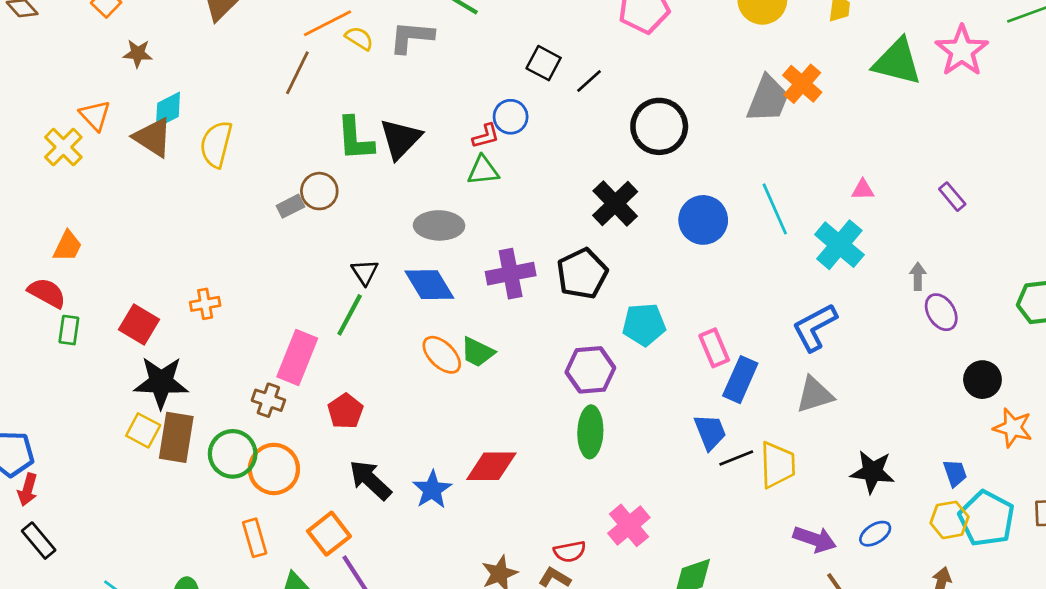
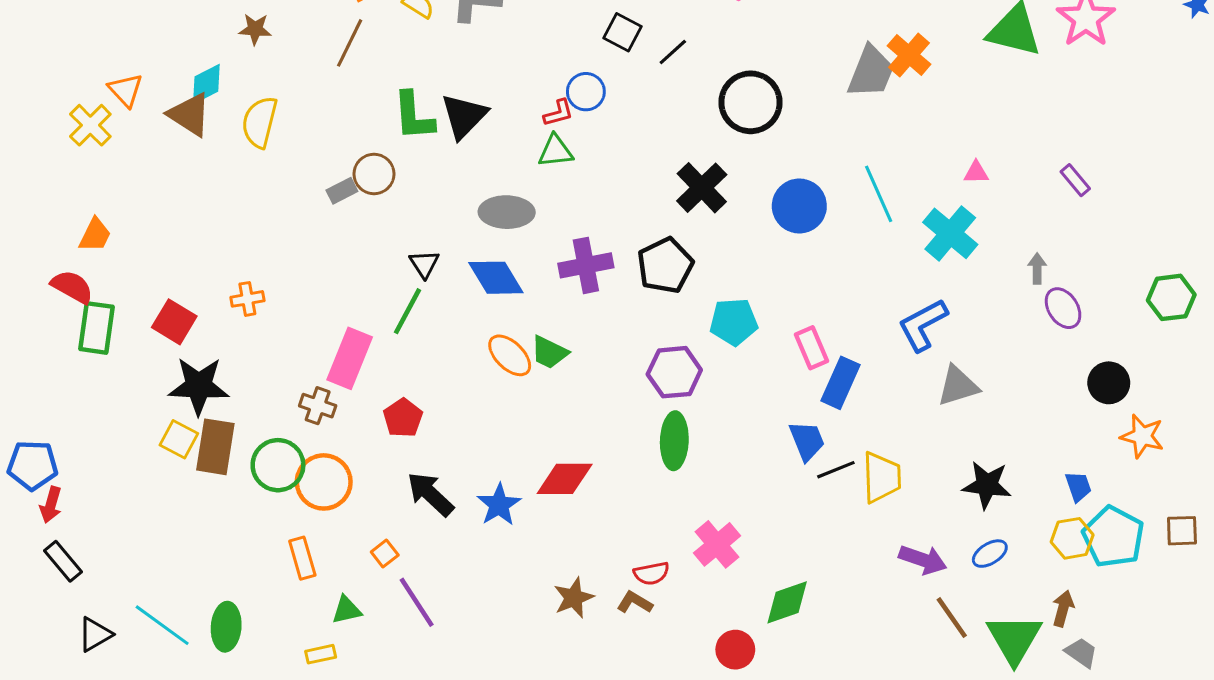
brown star: (138, 53) -> (255, 29), moved
green rectangle: (69, 330) -> (97, 328), size x1.6
gray triangle: (815, 395) -> (958, 386), moved
orange square: (329, 534) -> (385, 554), size x0.6

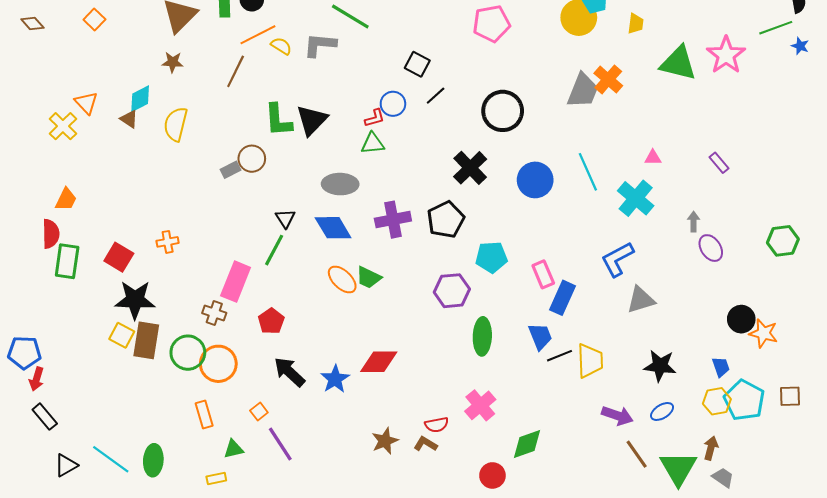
black line: (673, 52) -> (436, 96), moved
brown triangle: (190, 115) -> (129, 119), size x0.6
red semicircle: (72, 287) -> (51, 234), turned 60
black circle: (1109, 383) -> (741, 319), moved
green ellipse: (674, 441) -> (482, 336), moved

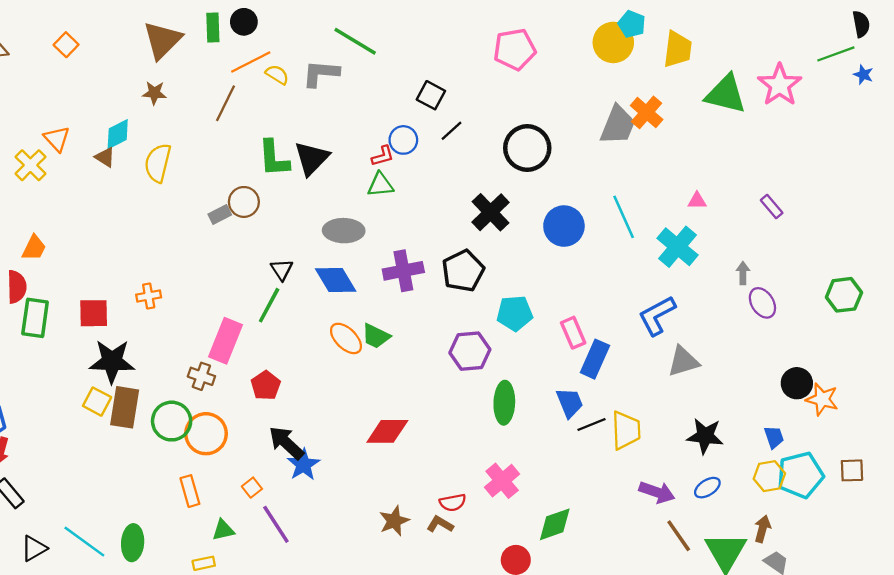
yellow trapezoid: (636, 24) -> (678, 49), size x1.6
red square: (119, 257) -> (94, 313), turned -32
blue star: (335, 379) -> (304, 465), moved
cyan pentagon: (744, 400) -> (800, 475), turned 30

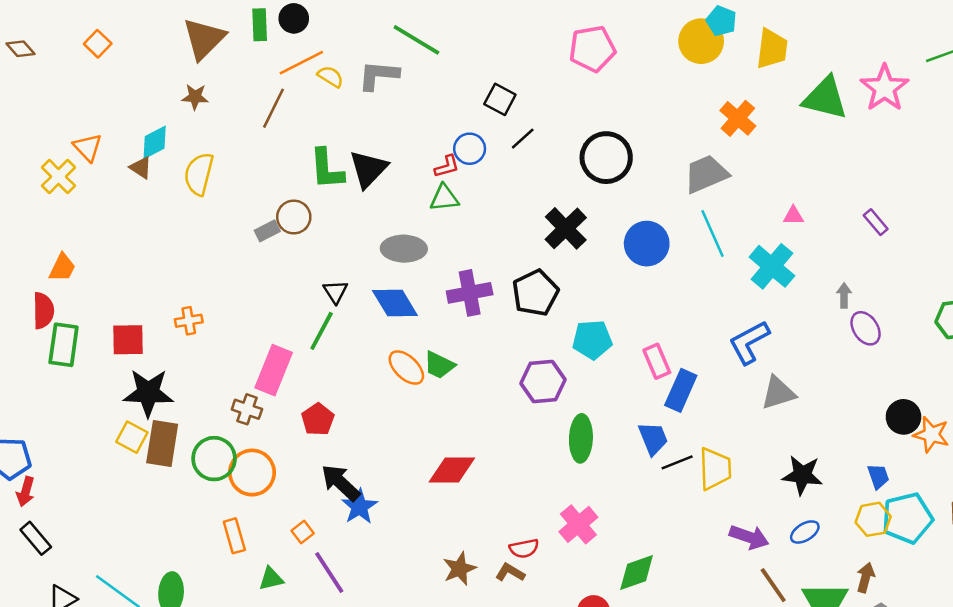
gray trapezoid: (618, 125) -> (706, 174), moved, turned -135

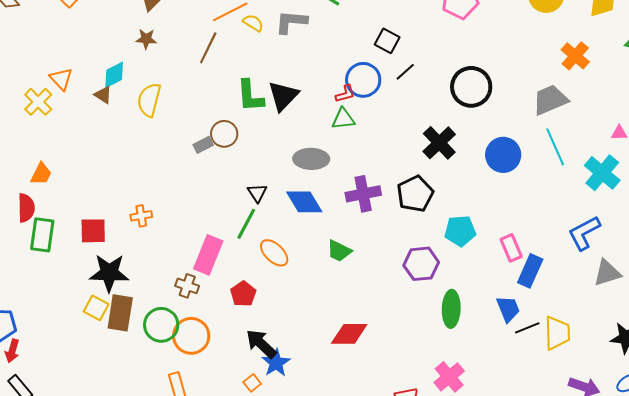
blue circle: (470, 149) -> (363, 80), size x1.4
orange ellipse: (406, 368) -> (274, 253), moved
orange square: (303, 532) -> (252, 383), moved

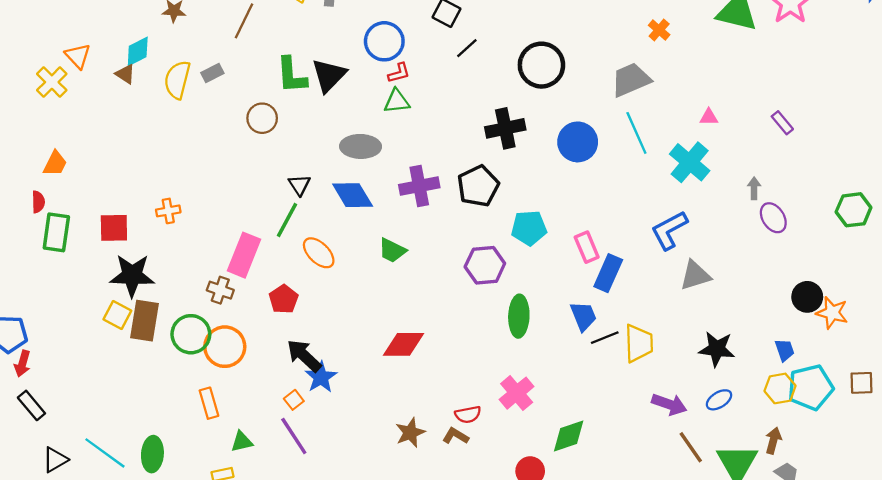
orange cross: (575, 56) -> (659, 30), size x0.7
blue circle: (363, 80) -> (384, 41), moved
black cross: (439, 143) -> (505, 128), turned 32
gray rectangle: (203, 145) -> (212, 73), moved
red semicircle: (26, 208) -> (38, 202), size x0.7

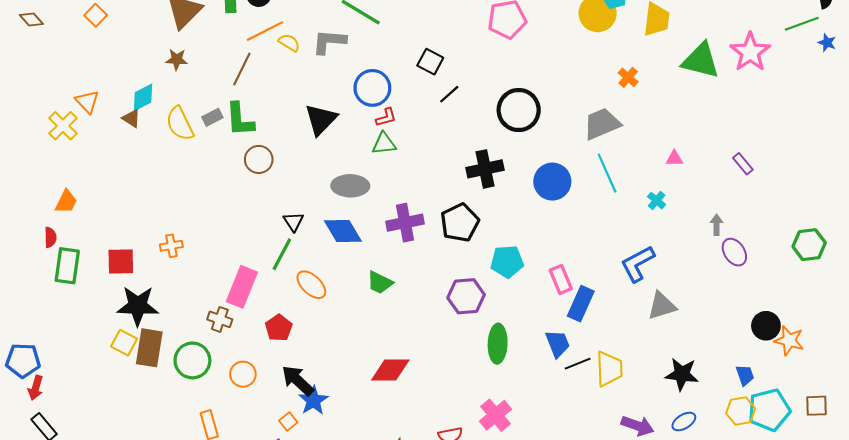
green L-shape: (292, 75) -> (240, 119), moved
yellow semicircle: (177, 80) -> (180, 124), turned -40
cyan cross: (690, 162) -> (657, 201), size x0.5
orange circle: (225, 347) -> (243, 374), moved, size x0.7

